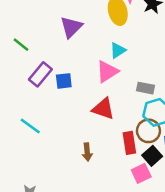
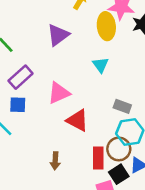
cyan triangle: (118, 50) -> (101, 65), turned -42
pink triangle: (107, 72) -> (59, 93), moved
blue square: (64, 81) -> (18, 105), moved

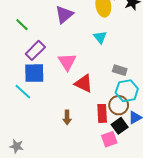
pink triangle: (59, 93) -> (67, 62), turned -36
blue square: (18, 105) -> (34, 73), size x1.5

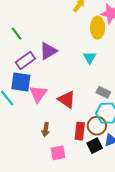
purple triangle: (64, 14) -> (48, 51), moved
pink triangle: (67, 62) -> (38, 94), moved
pink square: (109, 139) -> (58, 153), moved

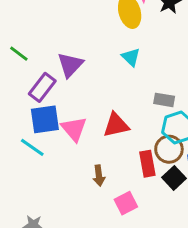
red triangle: (67, 100) -> (116, 125), turned -30

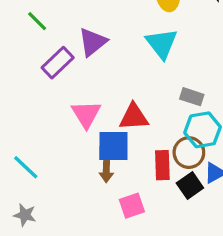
cyan triangle: (131, 57) -> (162, 43), size x1.5
blue square: (45, 119) -> (113, 146), moved
cyan line: (32, 147) -> (26, 167), moved

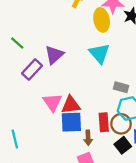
red triangle: (134, 117) -> (71, 105), moved
red rectangle: (162, 165) -> (104, 122), moved
cyan line: (26, 167) -> (15, 139), turned 36
brown arrow: (106, 171) -> (88, 138), moved

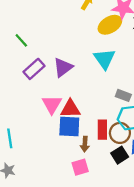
yellow ellipse: (102, 20) -> (110, 25), turned 65
purple triangle: (54, 55) -> (63, 67), moved

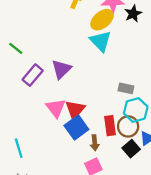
cyan triangle: (104, 59) -> (101, 41), moved
red triangle: (70, 109) -> (75, 110), turned -40
blue square: (69, 127) -> (76, 127), turned -30

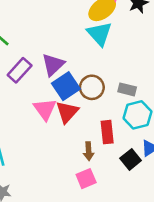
brown circle: (128, 126) -> (92, 87), moved
blue square: (76, 127) -> (66, 86), moved

